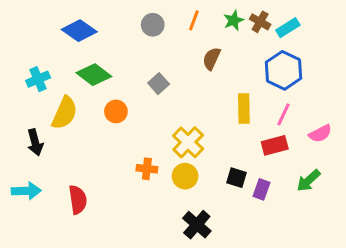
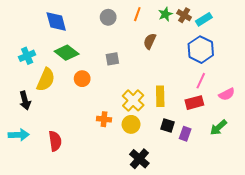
blue diamond: (79, 31) -> (56, 21), turned 40
gray square: (159, 84) -> (112, 59), turned 32
yellow rectangle: (244, 109) -> (160, 96), moved

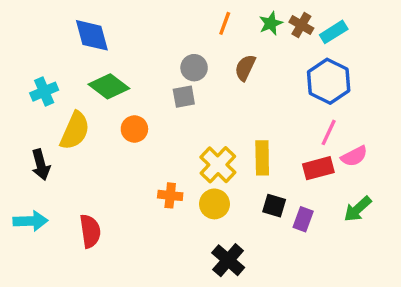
gray circle: (108, 17) -> (194, 68), moved
pink semicircle: (227, 94) -> (354, 156), moved

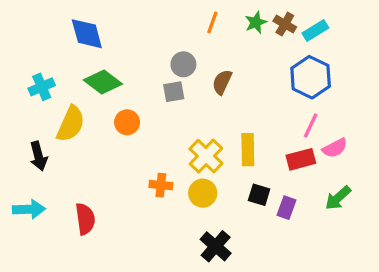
brown semicircle: (245, 68) -> (222, 82), moved

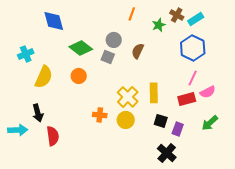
green star: (256, 22) -> (159, 25), moved
green diamond: (103, 82) -> (81, 48), moved
gray square: (174, 92) -> (108, 57), turned 32
black arrow: (38, 156) -> (38, 113), moved
black cross: (216, 246) -> (167, 153), moved

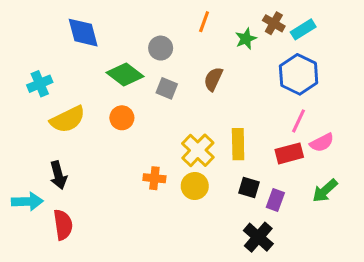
gray circle: (114, 40) -> (161, 48), moved
yellow semicircle: (44, 77) -> (68, 119), turned 40
red semicircle: (53, 136) -> (63, 225), moved

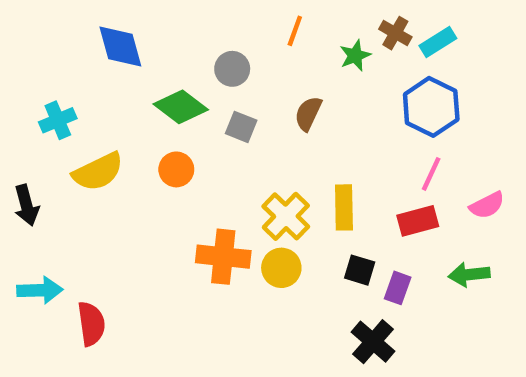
pink semicircle: (322, 143) -> (487, 205), moved
black arrow: (58, 175) -> (26, 205), moved
orange cross: (154, 178) -> (223, 257), size x1.6
green arrow: (325, 191) -> (469, 275), turned 36

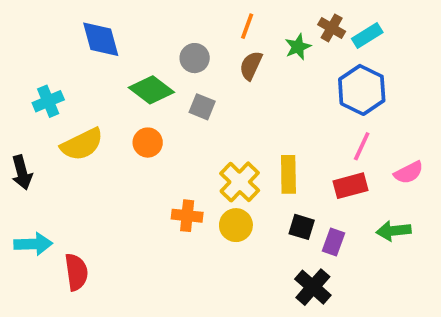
brown semicircle: (308, 114) -> (251, 66), moved
orange cross: (223, 257) -> (187, 216), size x0.7

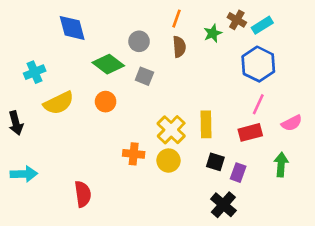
brown semicircle: (251, 66) -> (179, 47), turned 150
green arrow: (394, 231) -> (281, 165), turned 100
red semicircle: (76, 272) -> (83, 194), moved

